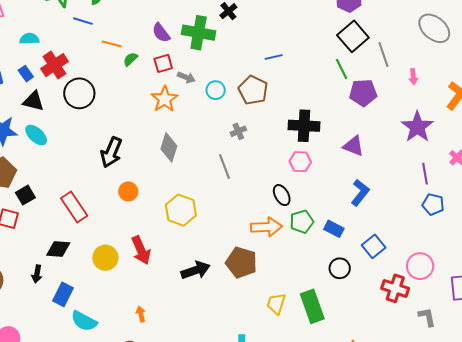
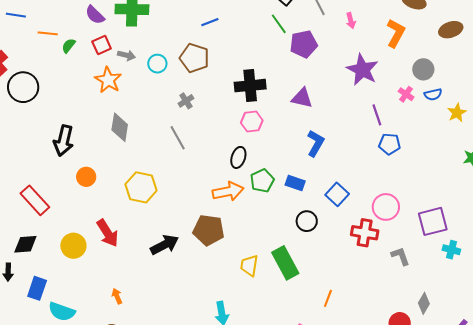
black ellipse: (282, 195) -> (238, 157), turned 55

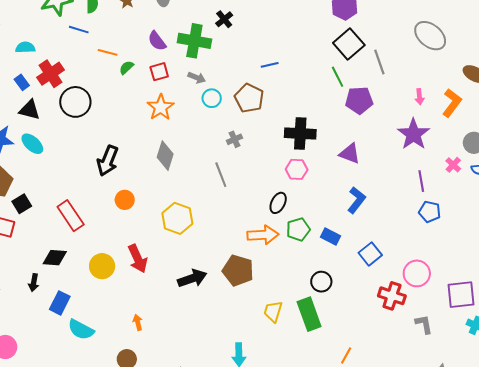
pink arrow: (351, 21) -> (419, 97), moved
gray arrow: (126, 55) -> (197, 78), moved
black circle: (307, 221) -> (321, 282), moved

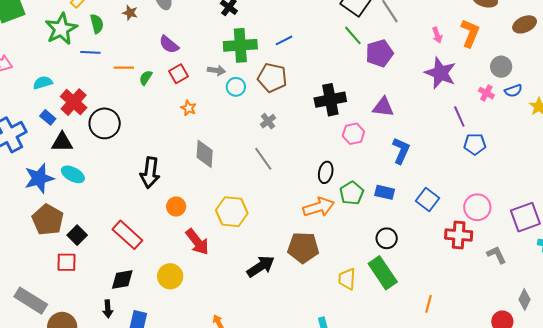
green cross: (194, 41) -> (240, 45), moved
orange star: (161, 107) -> (189, 108), size x0.6
pink hexagon: (297, 169) -> (353, 134), moved
red arrow: (138, 259) -> (197, 242), moved

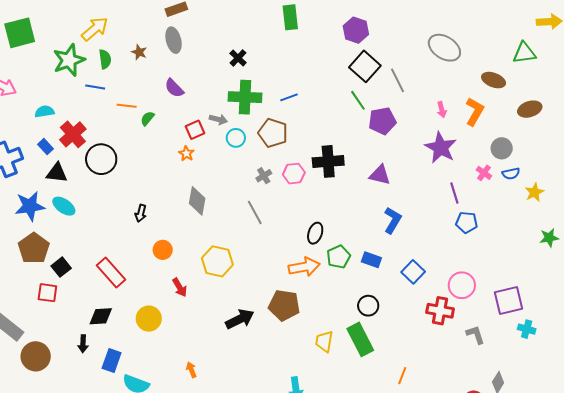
red square: (179, 74) -> (195, 130), moved
pink hexagon: (353, 134) -> (294, 174), moved
black arrow: (150, 173) -> (141, 213), size x0.6
red arrow: (197, 242) -> (180, 287), size x0.7

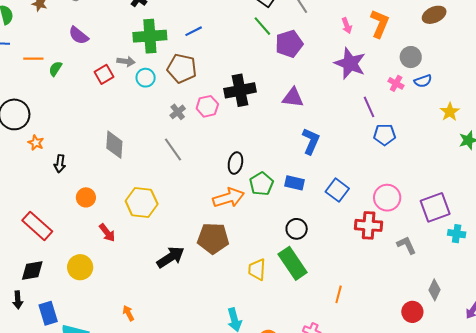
orange star: (186, 154) -> (36, 143), moved
yellow star: (534, 192) -> (450, 112), moved
blue rectangle: (112, 361) -> (48, 313), turned -30

